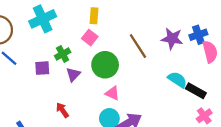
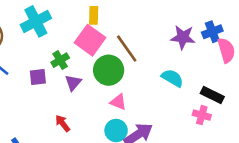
pink square: (90, 38) -> (90, 40), size x1.6
brown line: (138, 46) -> (127, 48), moved
cyan semicircle: (177, 80) -> (172, 78), moved
pink cross: (204, 116) -> (202, 115), moved, turned -35

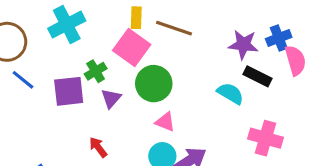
brown line: (127, 48) -> (174, 28), moved, turned -36
purple square: (38, 77) -> (69, 91), size x1.5
black rectangle: (212, 95) -> (257, 76), moved
pink cross: (202, 115) -> (265, 138), size x1.5

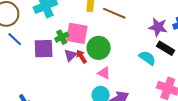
pink square: (132, 47) -> (77, 33), moved, turned -30
red arrow: (98, 147) -> (81, 57), moved

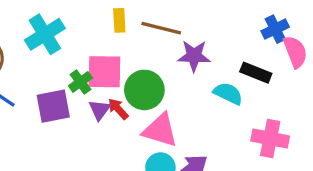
purple star: (158, 27) -> (194, 56), moved
pink triangle: (104, 73) -> (160, 130), size x1.6

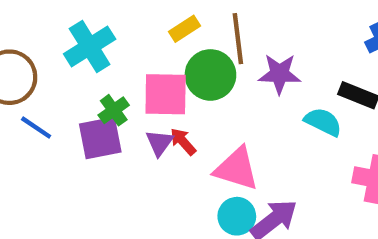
yellow rectangle: (119, 20) -> (184, 29), turned 60
brown line: (161, 28) -> (238, 39), turned 69
green cross: (80, 82) -> (114, 110), moved
green circle: (144, 90) -> (210, 75), moved

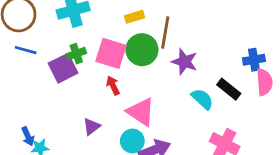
blue line: (36, 128) -> (26, 50), turned -35
purple square: (100, 138) -> (63, 68), turned -32
purple triangle: (159, 143) -> (92, 127), moved

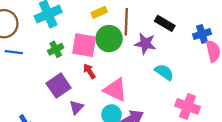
purple square: (63, 68) -> (59, 86), moved
black rectangle: (229, 89) -> (165, 23), moved

